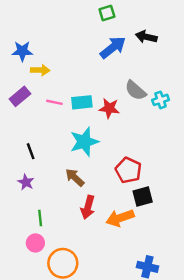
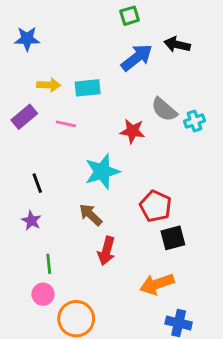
blue star: (22, 51) -> (27, 39), moved
cyan rectangle: (82, 102) -> (88, 88), moved
orange arrow: (120, 218) -> (157, 284), moved

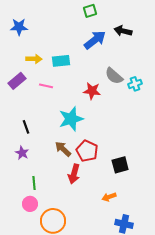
red pentagon: (156, 206) -> (87, 151), moved
orange arrow: (157, 284) -> (109, 197), size x0.6

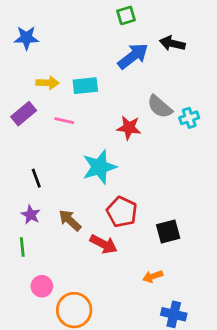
brown arrow: (63, 149) -> (70, 220), moved
red arrow: (74, 174) -> (104, 244), turned -78
green line: (34, 183) -> (22, 247), moved

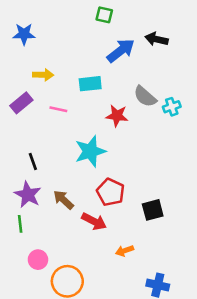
green square: (126, 15) -> (104, 15), moved, turned 30
cyan rectangle: (85, 86) -> (90, 84), moved
purple star: (31, 215) -> (28, 195), size x1.5
orange arrow: (153, 276) -> (125, 251), moved

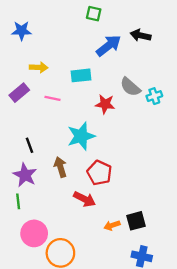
brown arrow: (63, 200) -> (60, 167), moved, turned 30
black square: (153, 210) -> (136, 221), moved
pink circle: (38, 260) -> (34, 233), size x1.5

